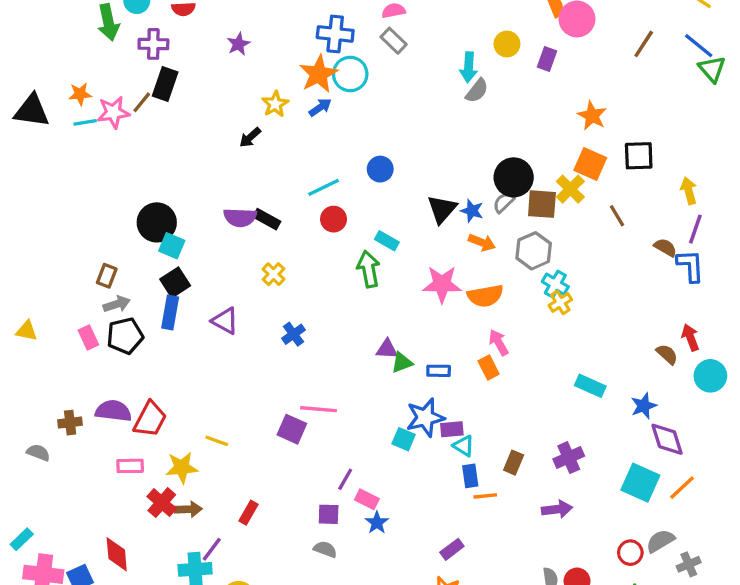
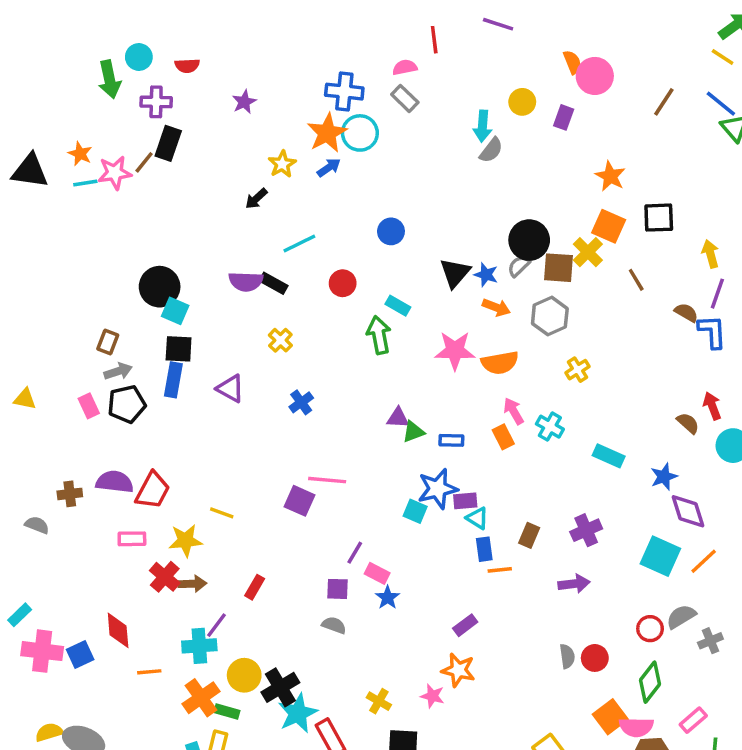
orange star: (80, 94) -> (80, 154), turned 30
cyan line: (324, 187) -> (299, 244), moved
black square: (175, 282) -> (179, 349), turned 36
cyan cross: (555, 284) -> (550, 427), moved

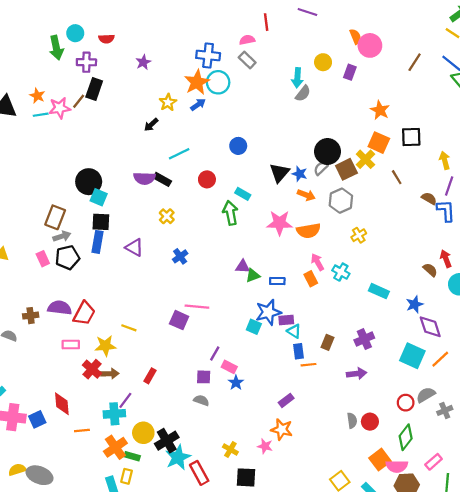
brown square: (559, 268) -> (346, 169), turned -30
brown rectangle: (108, 342) -> (55, 217), size x1.5

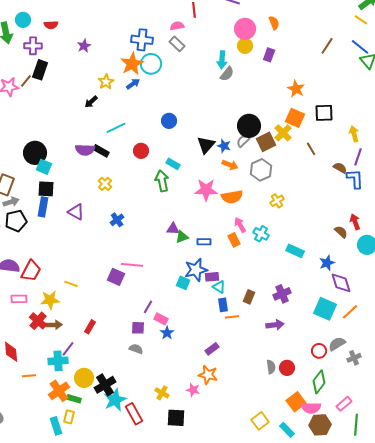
pink circle: (370, 45) -> (245, 29), moved

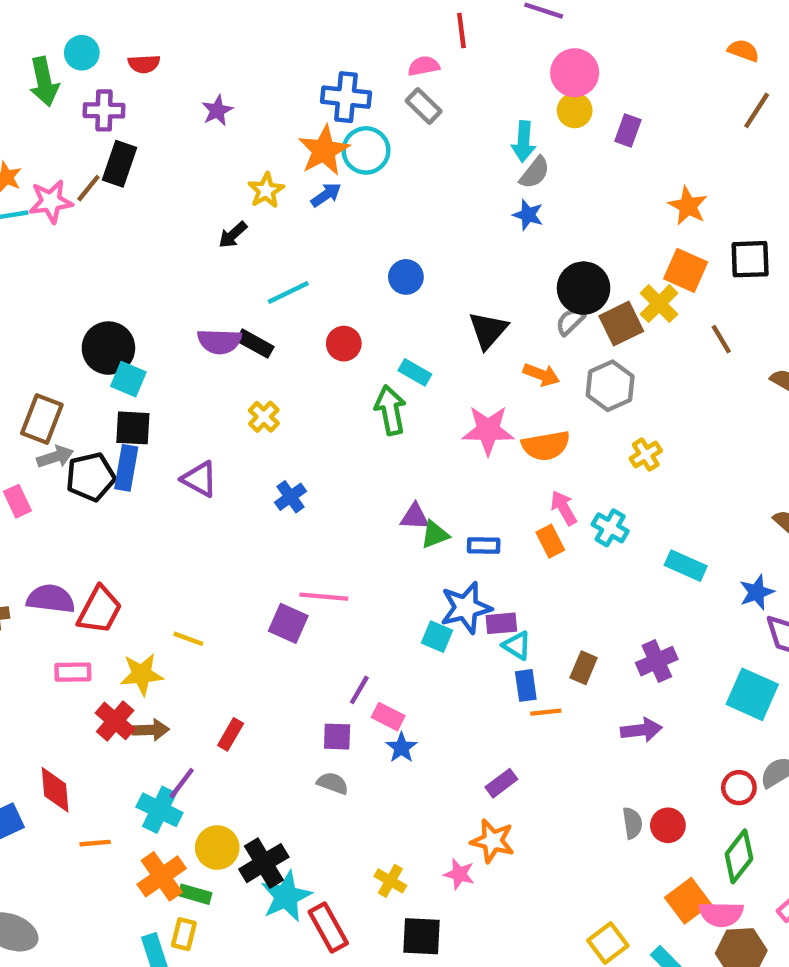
orange semicircle: (274, 23) -> (743, 51), moved, turned -48
blue star: (224, 146) -> (528, 215), moved
black pentagon: (16, 221) -> (91, 477), moved
cyan cross: (58, 361) -> (160, 810), turned 30

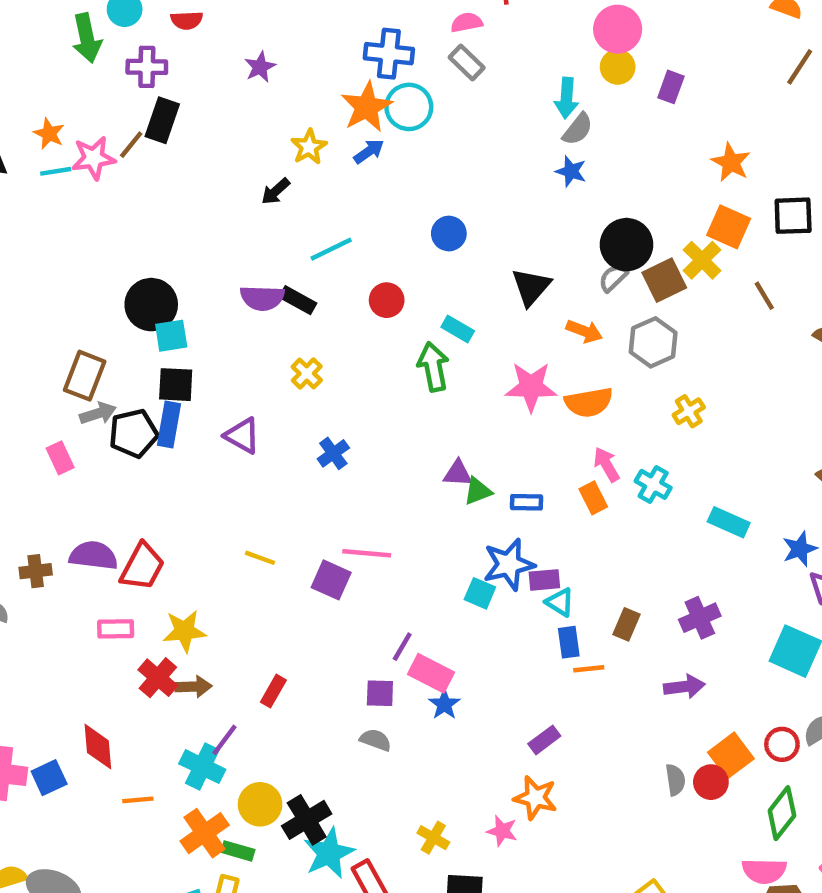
cyan square: (128, 379) -> (171, 336), turned -32
yellow line: (188, 639) -> (260, 558), moved
pink rectangle: (388, 717) -> (431, 673), size x1.4
orange square: (688, 901) -> (731, 755), moved

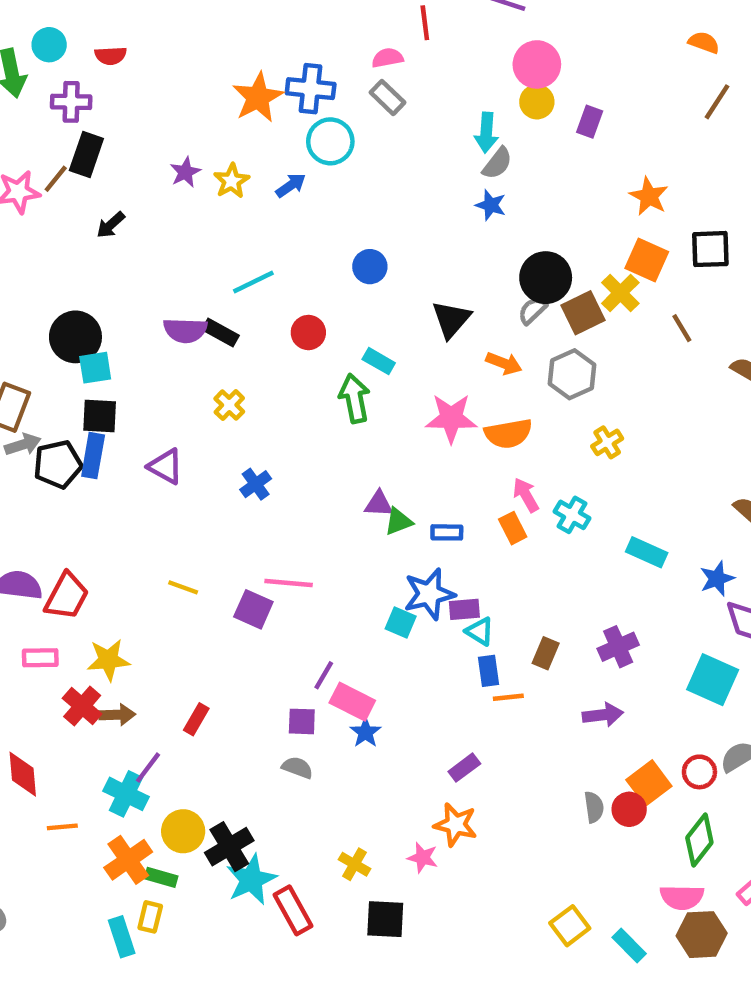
purple star: (260, 67) -> (185, 172), moved
orange star: (367, 107) -> (258, 97), moved
black arrow: (276, 191) -> (111, 225), moved

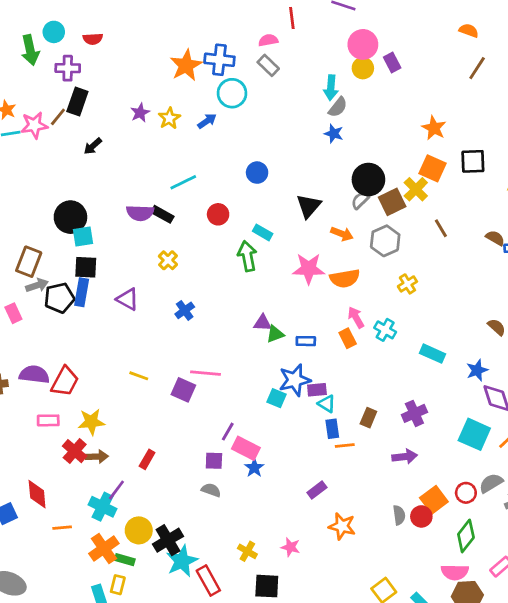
purple rectangle: (590, 122) -> (392, 63), moved, turned -48
brown line: (682, 328) -> (441, 228), moved
orange star: (456, 825) -> (342, 526), moved

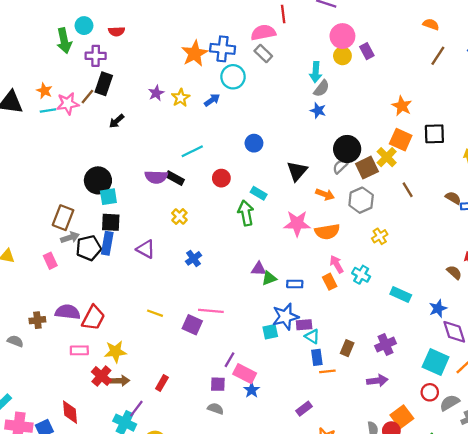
pink semicircle: (268, 40) -> (263, 33), size x1.5
cyan square: (277, 398) -> (270, 332), turned -35
red circle: (466, 493) -> (430, 392), moved

